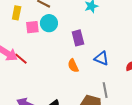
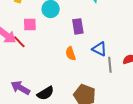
pink square: (32, 27) -> (30, 24), moved
gray line: (105, 90) -> (110, 65), moved

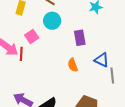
pink square: (30, 24) -> (32, 36), turned -32
red line: (19, 42) -> (21, 54), turned 48

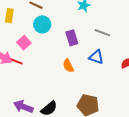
red line: (21, 54) -> (16, 61), turned -64
gray line: (112, 76) -> (102, 33), moved, turned -56

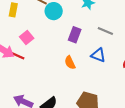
cyan circle: (42, 24) -> (54, 11), moved
purple rectangle: (72, 38) -> (75, 35), turned 35

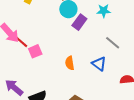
purple rectangle: (75, 35) -> (79, 22), moved
pink square: (27, 38) -> (35, 51), moved

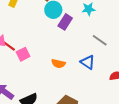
orange semicircle: (70, 63) -> (58, 63), turned -64

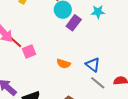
gray line: (100, 40) -> (98, 83), moved

